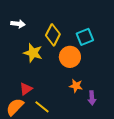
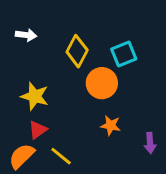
yellow star: (33, 53) -> (35, 96), moved
purple arrow: (92, 98) -> (150, 143), moved

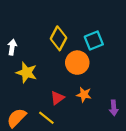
white arrow: (26, 35) -> (12, 47), moved, turned -88
red triangle: (38, 130) -> (57, 98), moved

